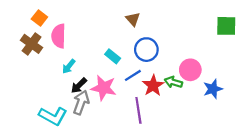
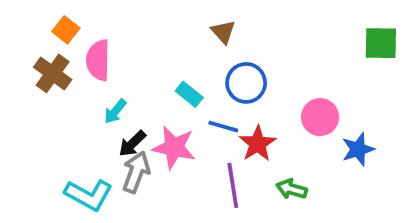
blue line: (133, 75) -> (223, 127), turned 48
green arrow: (173, 82) -> (292, 189), moved

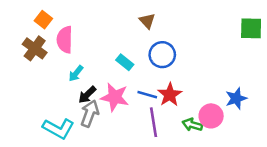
pink circle: (320, 117) -> (211, 116), moved
blue line: (223, 127) -> (147, 95), moved

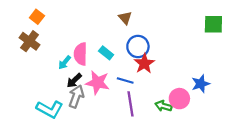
pink semicircle: (65, 40) -> (81, 54), moved
red star: (170, 95) -> (144, 63), moved

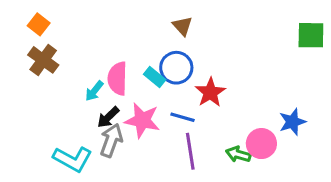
orange square: (37, 17) -> (39, 24), moved
blue circle: (138, 46) -> (176, 68), moved

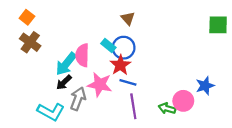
cyan rectangle: (155, 77) -> (108, 45), moved
cyan arrow: (94, 91) -> (66, 64), size x1.6
red star: (210, 92) -> (120, 65), moved
black arrow: (108, 117) -> (64, 82), moved

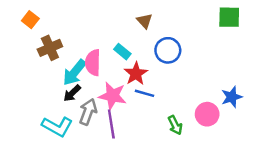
green square: (218, 25) -> (229, 17), moved
brown cross: (30, 42) -> (50, 48), moved, turned 30
blue circle: (124, 48) -> (168, 50), moved
purple line: (133, 106) -> (111, 124), moved
green arrow: (167, 108) -> (175, 125), moved, turned -133

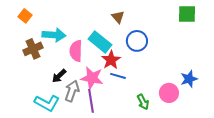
brown cross: (50, 48) -> (33, 49), moved
cyan rectangle: (122, 52) -> (100, 42), size x1.6
cyan arrow: (74, 72) -> (54, 35), moved, turned -125

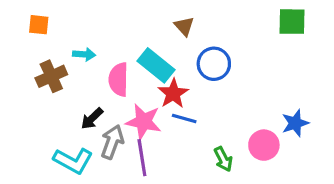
orange square: (25, 16) -> (39, 25), turned -32
cyan arrow: (54, 35) -> (84, 54), size x0.6

